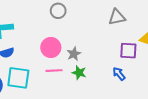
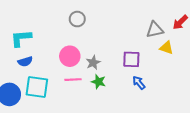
gray triangle: (117, 17) -> (155, 30), moved
purple square: (128, 51) -> (131, 59), moved

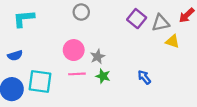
cyan L-shape: (21, 38) -> (24, 19), moved
purple square: (131, 59) -> (137, 19), moved, turned 36
blue semicircle: (25, 62) -> (15, 55), moved

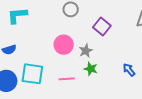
purple square: (137, 19) -> (102, 27), moved
pink line: (77, 74) -> (67, 79), moved

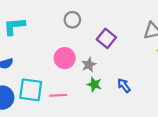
blue arrow: (129, 70) -> (124, 85), moved
pink line: (67, 79) -> (58, 95), moved

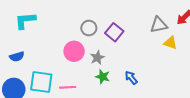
gray circle: (72, 20) -> (89, 28), moved

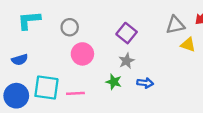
gray circle: (89, 28) -> (70, 27), moved
gray star: (97, 58) -> (127, 61), moved
blue arrow: (131, 78) -> (145, 83), turned 136

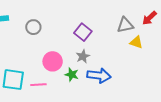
pink circle: (82, 54) -> (53, 61), moved
blue arrow: (145, 83) -> (99, 76), size x1.6

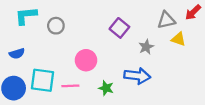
gray circle: (33, 27) -> (56, 26), moved
gray star: (83, 56) -> (146, 47), moved
green star: (72, 75) -> (106, 88), moved

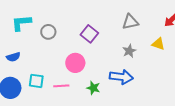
gray triangle: (166, 20) -> (130, 22), moved
purple square: (119, 28) -> (89, 34), moved
cyan square: (43, 80) -> (36, 81), size x0.7

